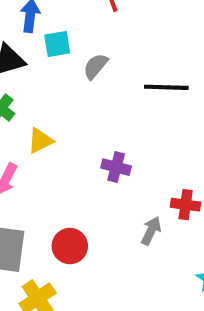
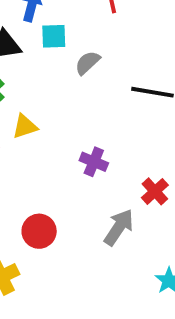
red cross: (186, 205) -> (155, 191), moved, turned 32
gray arrow: (151, 231) -> (119, 227), size x1.4

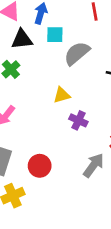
gray semicircle: (87, 63) -> (77, 53), size x1.5
yellow triangle: (25, 126) -> (62, 95), moved

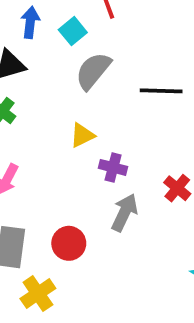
cyan square: (55, 35) -> (73, 31), moved, turned -30
gray arrow: (94, 165) -> (124, 213), moved

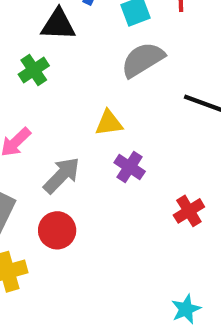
gray arrow: (124, 213) -> (62, 175), moved

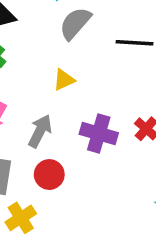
purple cross: (130, 167) -> (99, 133), moved, size x1.5

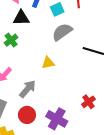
purple cross: (99, 133) -> (57, 119), moved

